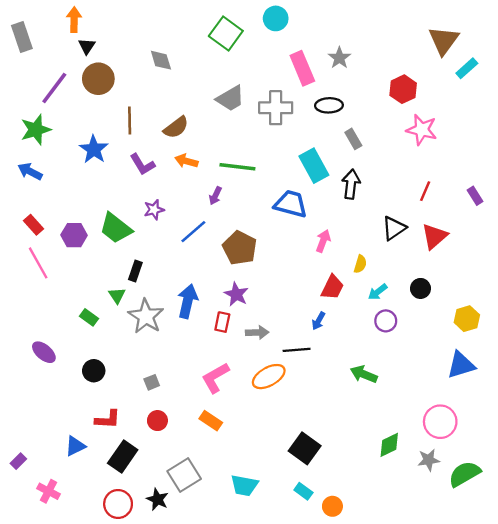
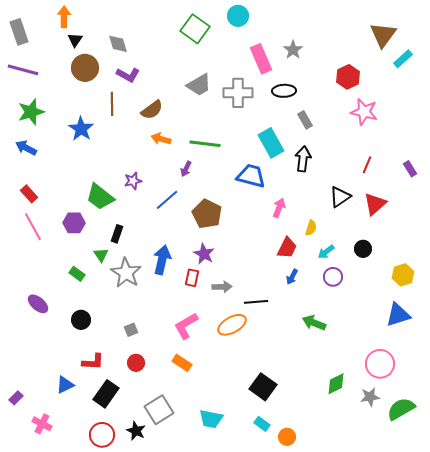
gray diamond: (161, 60) -> (118, 44), moved
purple line: (54, 88) -> (23, 70), moved, turned 68
purple L-shape: (142, 164) -> (128, 75), moved, turned -30
purple hexagon: (74, 235) -> (74, 223), moved
blue arrow: (319, 321) -> (292, 277), moved

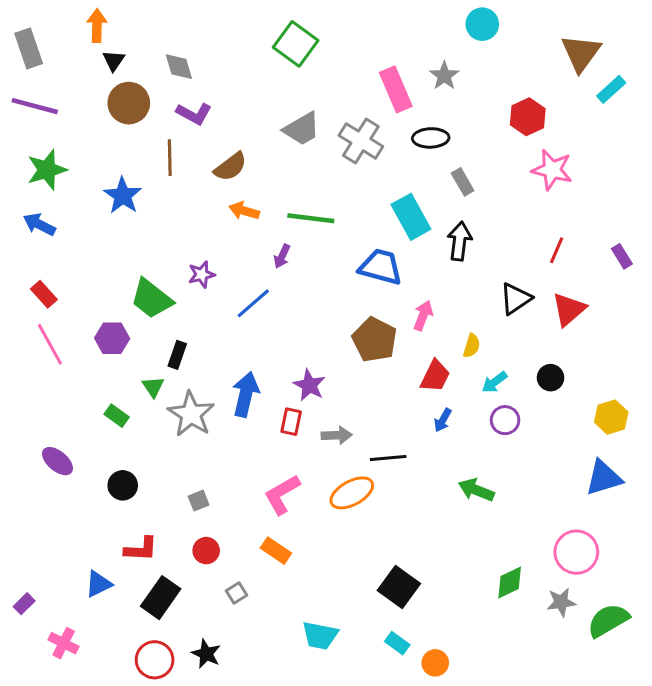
cyan circle: (238, 16) -> (482, 24), moved
gray cross: (238, 93) -> (361, 141), turned 32
brown pentagon: (207, 214) -> (375, 340), moved
gray square: (159, 410) -> (236, 593), moved, size x0.5

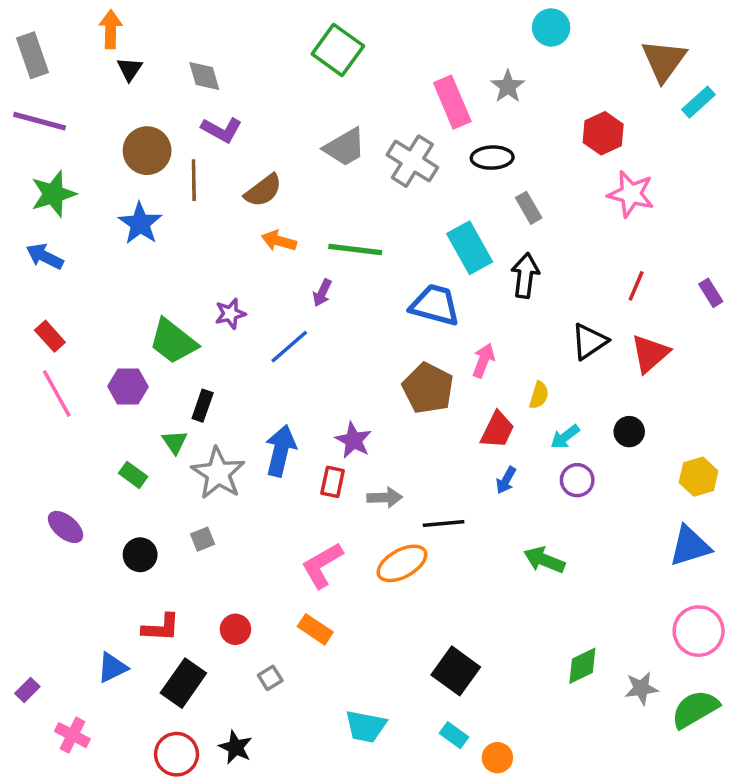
brown circle: (129, 103) -> (147, 151), moved
gray square: (199, 501) -> (203, 539), moved
pink circle: (576, 552) -> (699, 631), moved

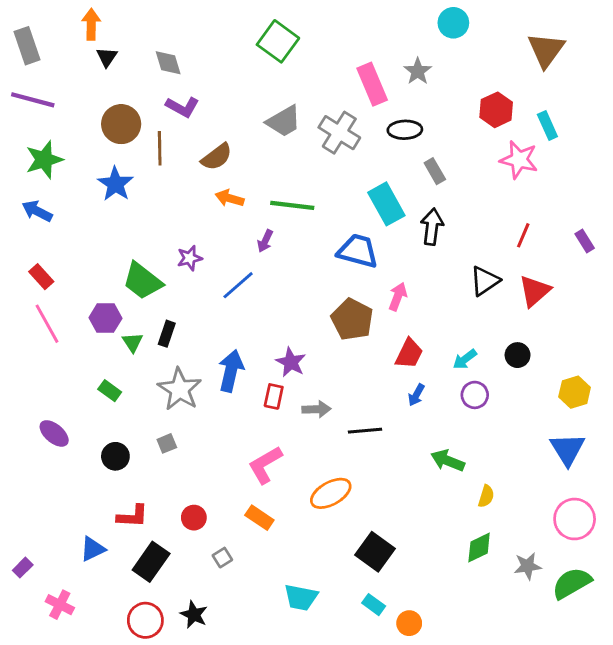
cyan rectangle: (699, 102) -> (547, 125), moved, turned -72
yellow semicircle: (539, 395) -> (486, 496), moved
green triangle: (175, 442) -> (133, 342), moved
blue triangle: (690, 546) -> (567, 449), turned -45
orange ellipse: (402, 563) -> (331, 493), moved

